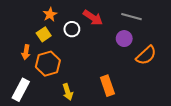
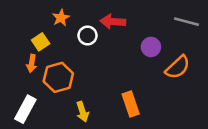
gray line: (131, 17) -> (186, 22), moved
red arrow: (93, 18) -> (113, 22), turned 150
yellow square: (44, 34) -> (41, 42), moved

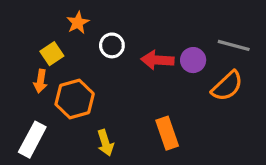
red arrow: (113, 22) -> (157, 60), moved
gray line: (186, 22) -> (234, 45), moved

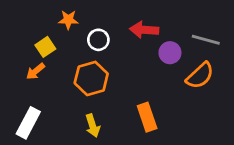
orange star: (78, 23) -> (68, 20), turned 30
red arrow: (157, 60) -> (144, 30), moved
orange arrow: (40, 81) -> (35, 71), turned 42
orange hexagon: (75, 99) -> (91, 78), moved

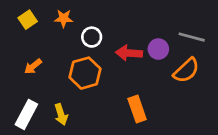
red arrow: (144, 30) -> (129, 53), moved
yellow square: (45, 47) -> (28, 20), moved
yellow arrow: (93, 126) -> (61, 114), moved

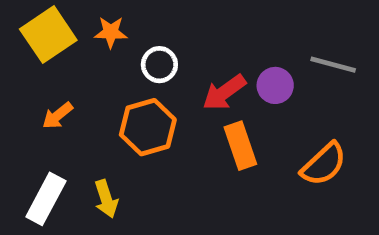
yellow square: (28, 20) -> (48, 35), size x1.6
red arrow: (129, 53) -> (224, 92), turned -40
orange semicircle: (186, 70) -> (324, 164), moved
orange rectangle: (137, 109) -> (240, 146), moved

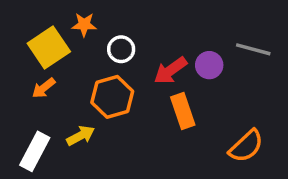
yellow square: (48, 35) -> (49, 48), moved
orange semicircle: (324, 164) -> (246, 146), moved
yellow arrow: (106, 199) -> (81, 136), moved, turned -100

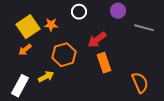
orange star: (84, 25) -> (51, 25), moved
white circle: (121, 49) -> (79, 12), moved
purple circle: (209, 65) -> (118, 11), moved
orange semicircle: (246, 146) -> (140, 83), turned -70

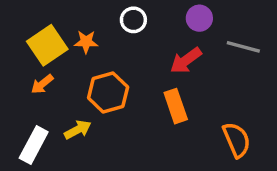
red arrow: (97, 40) -> (186, 60), moved

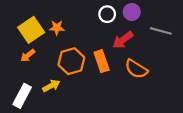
white circle: (133, 20) -> (107, 14), moved
orange rectangle: (176, 106) -> (102, 61), moved
orange semicircle: (237, 140) -> (136, 69), moved, turned 145

